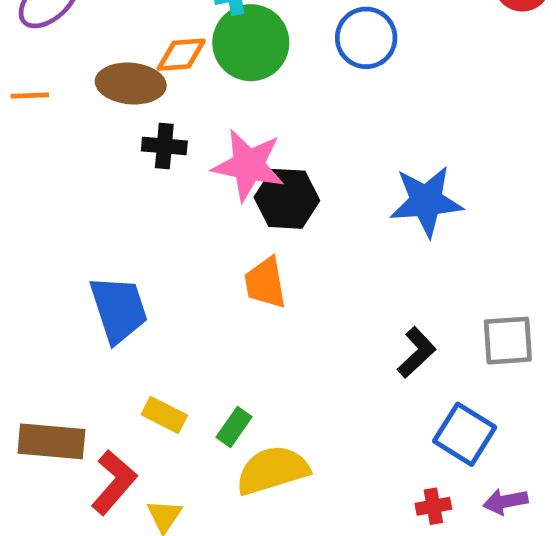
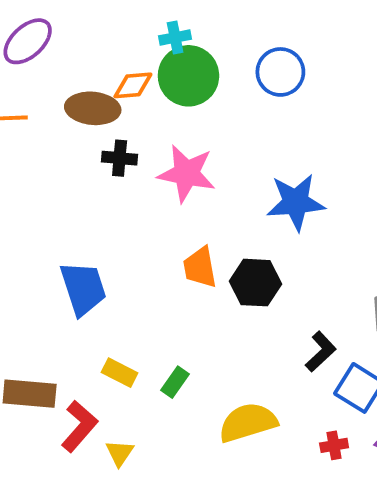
black hexagon: (287, 199) -> (256, 283), moved
blue star: (426, 201) -> (296, 202), moved
black L-shape: (417, 353) -> (321, 352), moved
yellow semicircle: (272, 470) -> (248, 422), moved

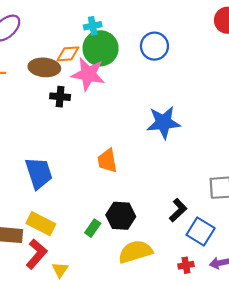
pink star: (187, 173) -> (88, 74), moved
black hexagon: (256, 283) -> (121, 216), moved
yellow rectangle: (120, 373) -> (41, 224), moved, size x1.4

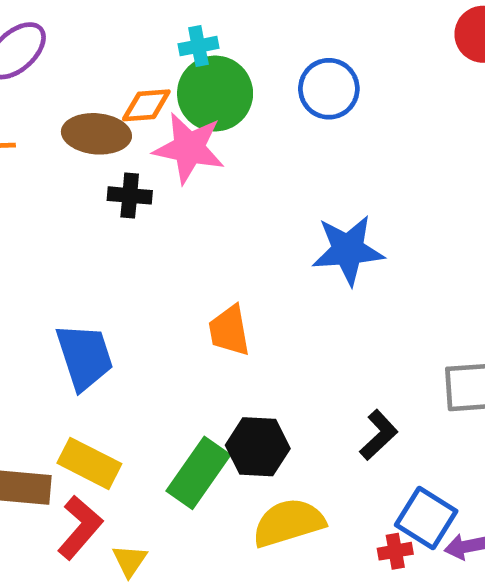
green rectangle: (93, 228) -> (198, 473), size x1.8
blue square: (201, 231) -> (426, 518), moved

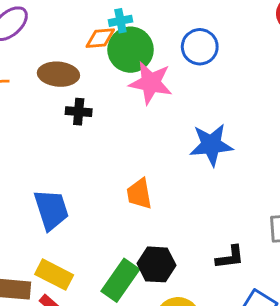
orange diamond: (146, 105) -> (100, 38), moved
pink star: (189, 148) -> (151, 83), moved
black L-shape: (379, 435) -> (230, 257), turned 36

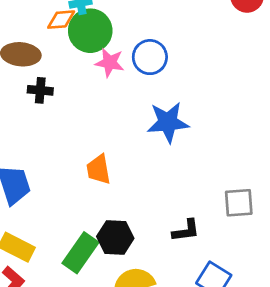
blue circle: (200, 47) -> (150, 57), moved
pink star: (151, 83) -> (110, 63), size x0.7

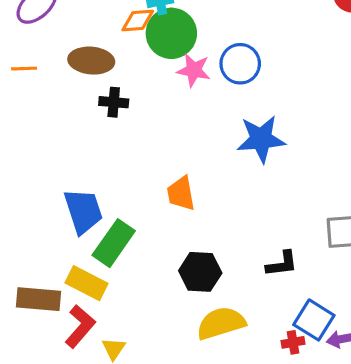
green rectangle: (81, 253) -> (114, 243), moved

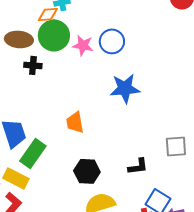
green circle: (171, 33) -> (54, 35), moved

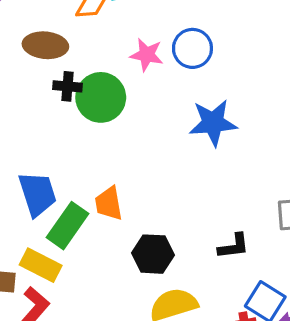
green circle: (54, 35) -> (101, 97), moved
orange trapezoid: (75, 122) -> (109, 203), moved

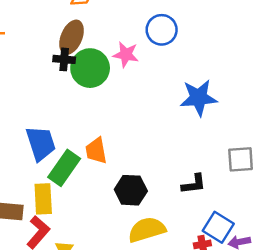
brown ellipse: (45, 45) -> (72, 37), moved, turned -72
pink star: (147, 55) -> (126, 54), moved
blue star: (213, 123) -> (199, 98), moved
yellow rectangle: (41, 265) -> (43, 199), turned 60

